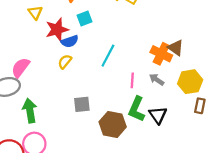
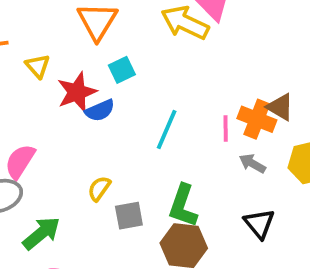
yellow semicircle: (65, 62) -> (99, 189), moved
pink line: (132, 80) -> (226, 128), moved
green L-shape: (137, 109) -> (183, 206), moved
green arrow: (30, 111) -> (41, 233), turned 65

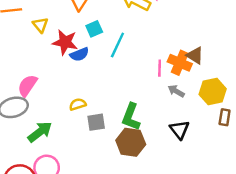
red star: (77, 92) -> (65, 42), turned 30
cyan line: (167, 129) -> (117, 45), moved
yellow semicircle: (99, 189) -> (78, 104), turned 35

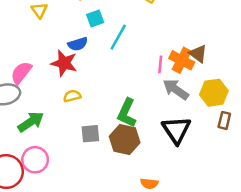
red star: (65, 42) -> (64, 63), moved
gray arrow: (176, 91) -> (176, 89), size x1.5
gray square: (96, 122) -> (90, 134), moved
black triangle: (179, 130) -> (176, 130), size x1.4

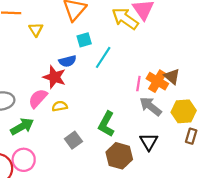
pink semicircle: (21, 73) -> (38, 98), moved
black triangle: (176, 130) -> (149, 142), size x0.7
gray square: (90, 134) -> (73, 140), turned -35
brown hexagon: (125, 140) -> (119, 156), moved

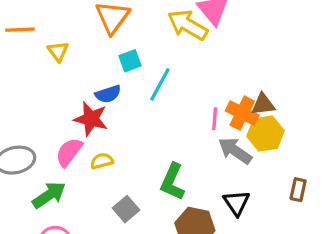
brown triangle: (172, 76) -> (263, 104), turned -42
yellow hexagon: (184, 111) -> (266, 134), moved

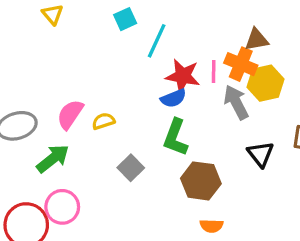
blue semicircle: (108, 94) -> (173, 98), moved
brown triangle: (263, 104) -> (257, 40), moved
red star: (91, 119) -> (183, 76), moved
gray arrow: (235, 151) -> (236, 102), turned 32
black triangle: (237, 203) -> (261, 154), moved

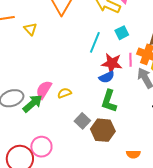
cyan square: (125, 19) -> (122, 33), moved
green arrow: (53, 159) -> (33, 103), moved
brown hexagon: (201, 181) -> (103, 130), moved

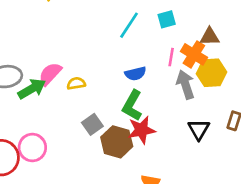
red star: (112, 63) -> (141, 130), moved, turned -30

